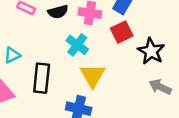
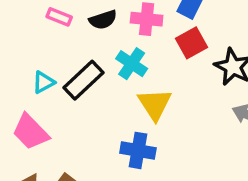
black rectangle: (42, 78) -> (84, 80), moved, turned 44

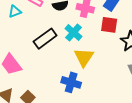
red square: (191, 43) -> (109, 25), turned 30
cyan triangle: (44, 82) -> (15, 11), moved

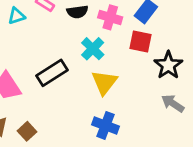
black rectangle: (45, 39) -> (52, 73), moved
blue cross: (71, 82) -> (106, 125), moved

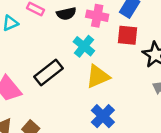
yellow triangle: (104, 82) -> (98, 76), turned 35
blue cross: (106, 125) -> (103, 116), turned 30

